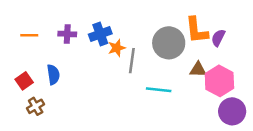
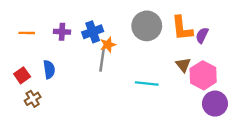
gray circle: (169, 43) -> (147, 26), moved
gray line: (132, 61) -> (102, 60), moved
brown triangle: (198, 70) -> (183, 65), turned 49

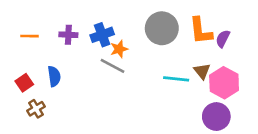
gray line: (102, 60) -> (112, 66), turned -70
cyan line: (147, 84) -> (176, 79), moved
purple circle: (215, 104) -> (216, 117), moved

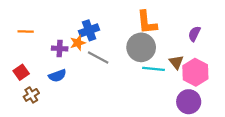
gray circle: (162, 28) -> (141, 47), moved
orange L-shape: (201, 31) -> (147, 22), moved
purple cross: (68, 35) -> (60, 48), moved
orange star: (119, 49) -> (78, 43), moved
blue semicircle: (54, 76) -> (57, 76), moved, turned 78

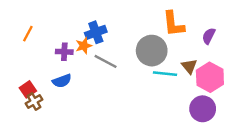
orange L-shape: (147, 22) -> (174, 24), moved
orange line: (26, 32) -> (28, 34), turned -63
red square: (21, 72) -> (28, 89), moved

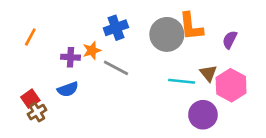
blue cross: (96, 32) -> (116, 28), moved
gray circle: (152, 51) -> (167, 34), moved
purple circle: (203, 109) -> (203, 115), moved

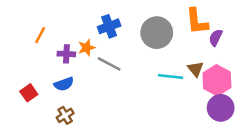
orange L-shape: (191, 26) -> (197, 21), moved
orange line: (30, 37) -> (40, 35), moved
brown cross: (37, 112) -> (65, 115), moved
purple circle: (203, 115) -> (221, 108), moved

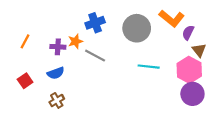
orange L-shape: (197, 21) -> (172, 18), turned -45
orange line: (40, 35) -> (25, 41), moved
brown triangle: (196, 69) -> (199, 50), moved

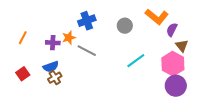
gray circle: (137, 28) -> (125, 26), size x0.6
cyan line: (149, 67) -> (136, 61), turned -42
brown cross: (57, 100) -> (55, 78), moved

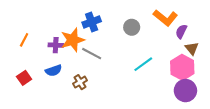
orange star: (69, 38) -> (73, 40), size x1.6
brown cross: (55, 78) -> (80, 82), moved

